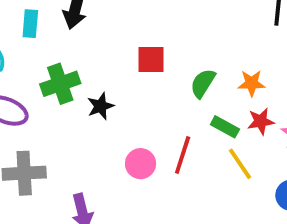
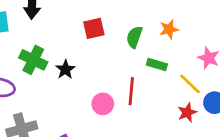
green cross: (60, 84) -> (33, 60), turned -32
red star: (261, 121) -> (187, 112), moved
yellow line: (240, 164) -> (190, 84), moved

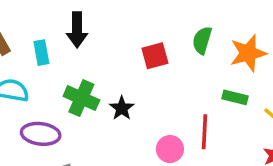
orange star: (169, 29) -> (248, 53), size x1.5
green semicircle: (134, 37) -> (202, 40), moved

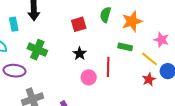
black star: (122, 108) -> (80, 54), moved

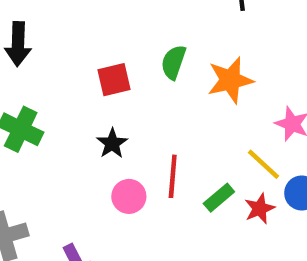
green rectangle: (125, 47) -> (219, 198), moved, turned -56

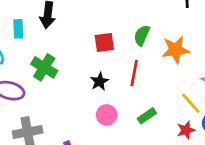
red line: (173, 176) -> (134, 73), moved
green rectangle: (219, 198) -> (147, 116), moved

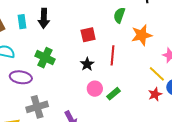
cyan rectangle: (18, 29) -> (22, 22), moved
green semicircle: (142, 35) -> (119, 15), moved
green rectangle: (147, 116) -> (114, 94), moved

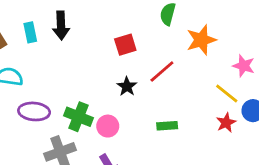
red line: (112, 55) -> (162, 72), turned 48
green cross: (45, 58) -> (79, 117), moved
pink circle: (95, 89) -> (108, 126), moved
green rectangle: (114, 94) -> (167, 126), turned 40

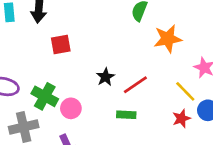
red square: (125, 45) -> (61, 44), moved
red line: (162, 72) -> (135, 85), moved
black star: (127, 86) -> (105, 77), moved

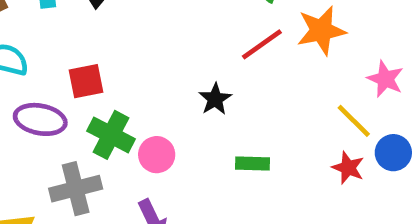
red square: (61, 44) -> (86, 81), moved
red line: (135, 85) -> (262, 44), moved
red star: (181, 118) -> (348, 168), turned -30

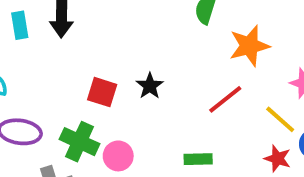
red line: (262, 44) -> (225, 99), moved
red square: (86, 81) -> (102, 92), moved, turned 32
black star: (215, 99) -> (150, 86), moved

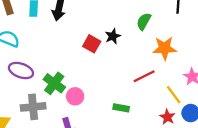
black star: (150, 86) -> (113, 36), moved
red square: (102, 92) -> (92, 44), moved

